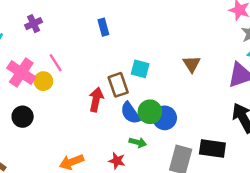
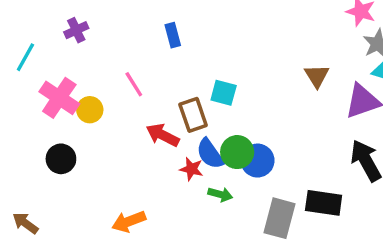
pink line: (56, 63) -> (134, 84), moved
brown triangle: (192, 64) -> (317, 76), moved
red arrow: (96, 100) -> (163, 135), turned -75
red star: (117, 161) -> (191, 169), moved

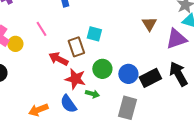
blue semicircle: (210, 154) -> (68, 104), moved
blue circle: (257, 161) -> (128, 74), moved
red star: (191, 169) -> (75, 79), size x1.5
black rectangle: (324, 203) -> (150, 78), moved, turned -35

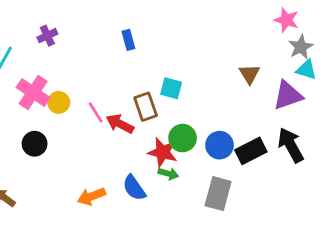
pink line: (41, 29) -> (96, 112), moved
red star: (75, 79) -> (163, 152), moved

